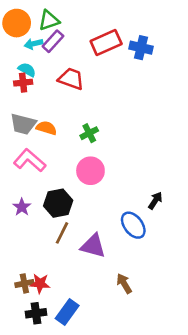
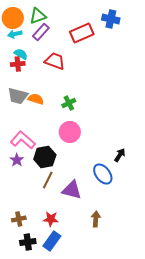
cyan arrow: (33, 44) -> (15, 34), moved
blue cross: (141, 48) -> (111, 19), moved
pink L-shape: (30, 160) -> (23, 140), moved
red star: (40, 283) -> (51, 219), moved
brown arrow: (124, 283) -> (96, 219), turned 35

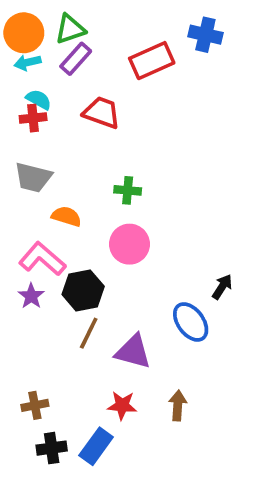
orange semicircle: (36, 99) -> (66, 216), moved
green cross: (69, 103) -> (128, 190), turned 32
red star: (51, 219) -> (122, 405), moved

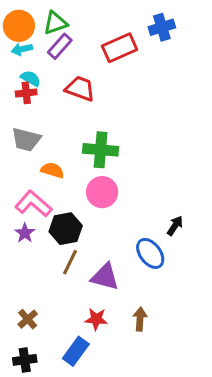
blue cross: (205, 35) -> (162, 27), turned -30
green cross: (128, 190) -> (101, 150), size x1.6
brown cross: (35, 405) -> (28, 319), turned -30
black cross: (52, 448) -> (25, 360), moved

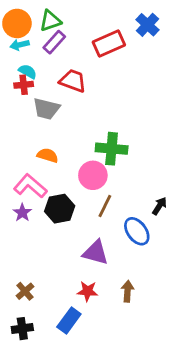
blue cross: (162, 27) -> (148, 25), turned -30
gray trapezoid: (26, 140) -> (46, 109), moved
green cross: (101, 150) -> (112, 149), moved
brown line: (70, 262) -> (105, 206), moved

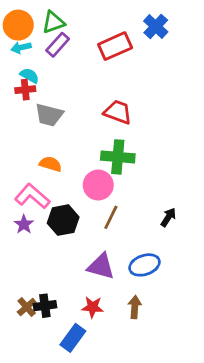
red trapezoid: (73, 81) -> (118, 112), moved
blue ellipse: (137, 231) -> (144, 265), moved, turned -72
black cross: (22, 329) -> (45, 306), moved

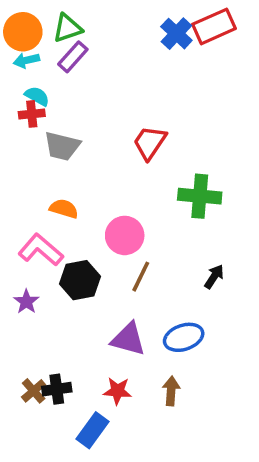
blue cross: (156, 26) -> (176, 34), moved
red rectangle: (115, 46) -> (214, 26), moved
red trapezoid: (118, 112) -> (150, 143), turned -76
green cross: (118, 157) -> (200, 196), moved
purple star: (24, 224) -> (26, 302), moved

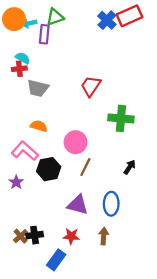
green triangle: (67, 28) -> (55, 17), moved
purple rectangle: (73, 57) -> (44, 34), turned -36
cyan arrow: (26, 60) -> (29, 23), moved
blue ellipse: (184, 337) -> (111, 204), turned -70

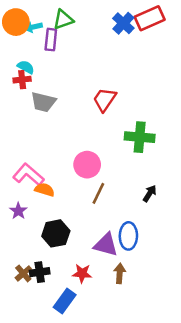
orange semicircle: (39, 126) -> (45, 190), moved
black hexagon: (49, 169) -> (56, 233), moved
purple triangle: (78, 205) -> (106, 245), moved

